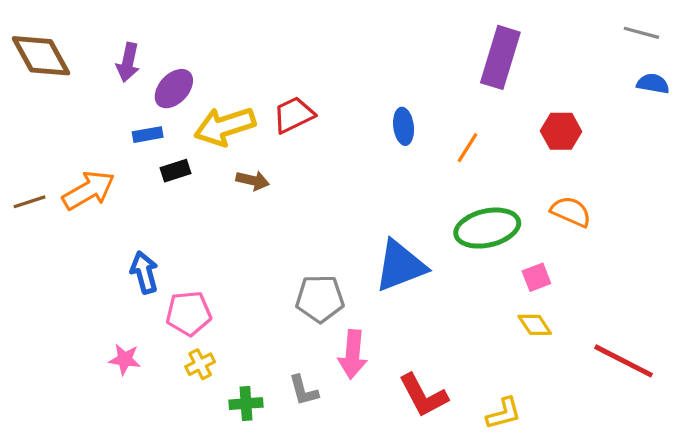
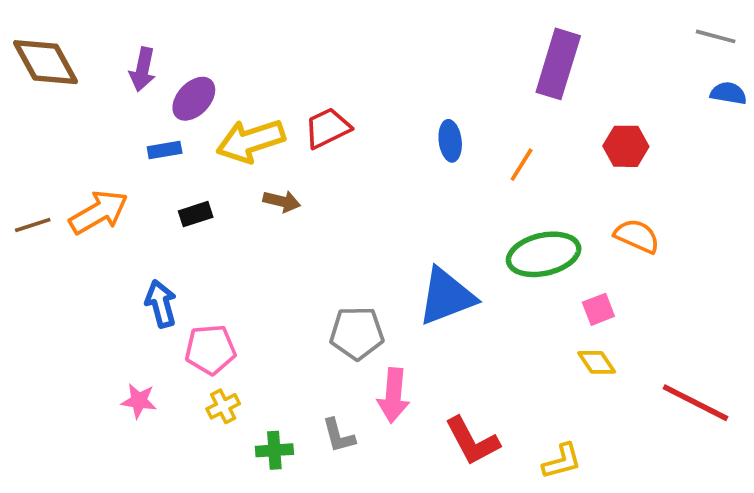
black rectangle: (176, 171) -> (196, 214), moved

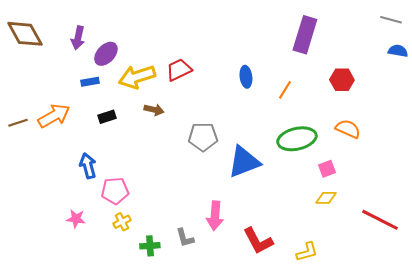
gray pentagon: (357, 333) -> (203, 137), moved
yellow diamond: (597, 362) -> (326, 198), turned -55

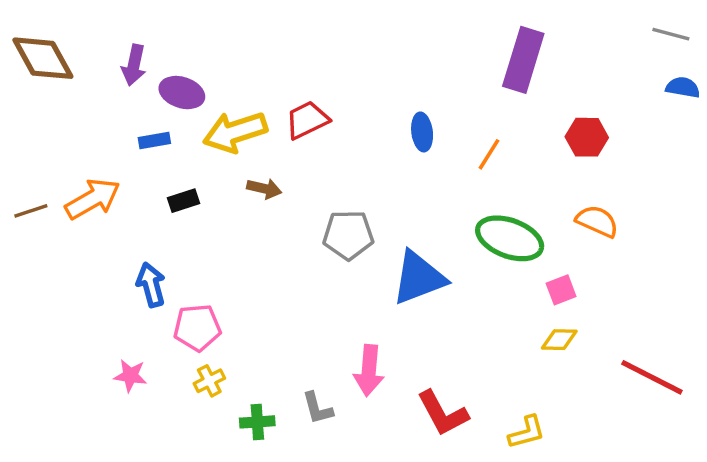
purple ellipse: (106, 54) -> (182, 93), turned 65
green ellipse: (297, 139) -> (510, 238), turned 33

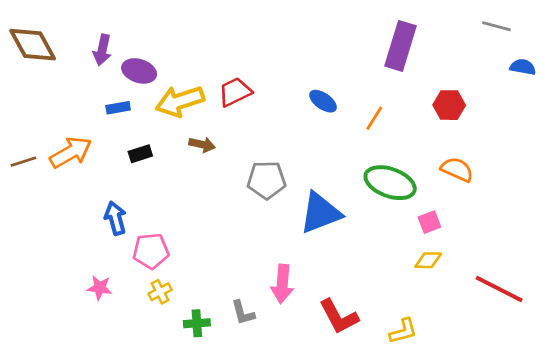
gray line: (671, 34) -> (496, 26), moved
blue ellipse: (422, 132) -> (323, 101), turned -48

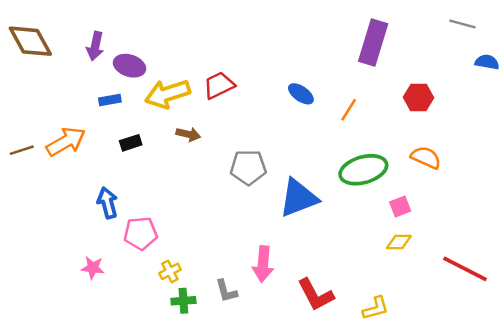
green ellipse: (390, 183) -> (363, 170), turned -36
yellow cross: (160, 292) -> (170, 271), moved

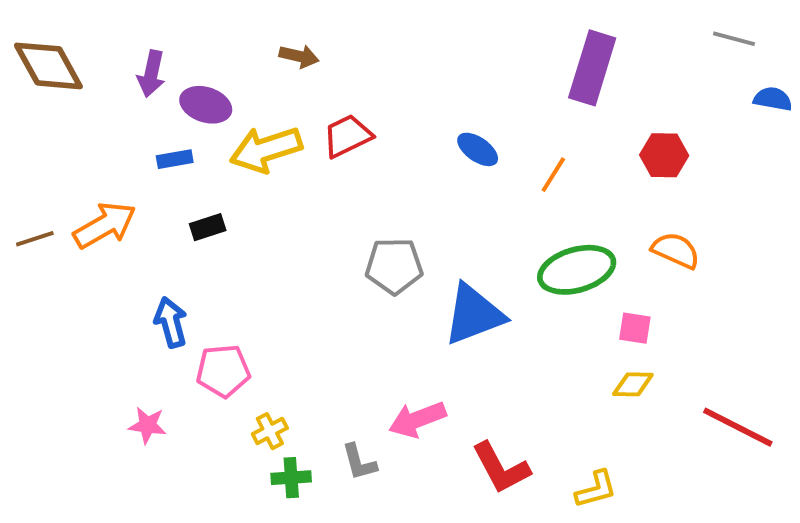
brown arrow: (188, 134) -> (299, 56), moved
pink square: (400, 206) -> (635, 328), turned 30
pink arrow: (263, 264) -> (417, 419), turned 64

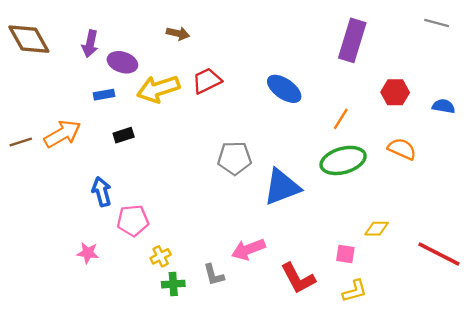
blue semicircle: (773, 99) -> (444, 106), moved
blue ellipse: (478, 149) -> (284, 89), size x1.4
orange line: (553, 175) -> (341, 119), moved
pink square: (635, 328) -> (345, 254), moved

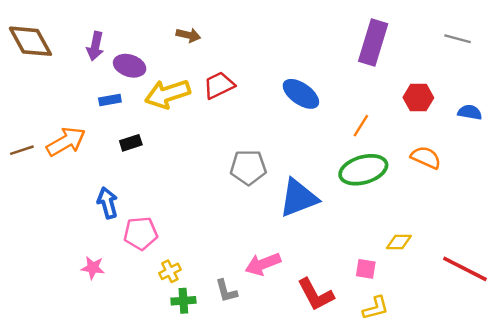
gray line: (437, 23) -> (458, 39), moved

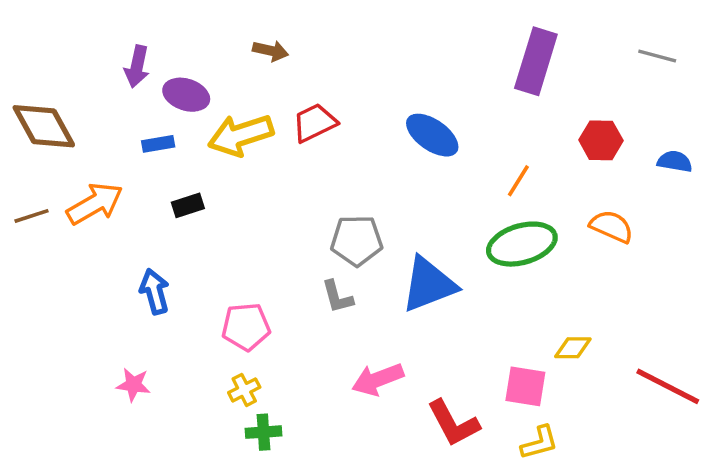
brown diamond: (30, 41) -> (44, 126), moved
pink pentagon: (141, 233) -> (246, 327), moved
pink square: (366, 269) -> (525, 386), size x1.4
gray L-shape: (226, 291) -> (337, 297), moved

